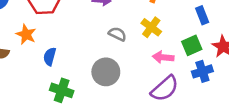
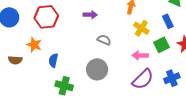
yellow cross: (151, 27) -> (141, 28), moved
blue cross: (202, 71) -> (172, 78), moved

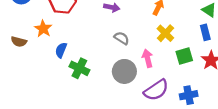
blue rectangle: (168, 21) -> (205, 32), moved
pink arrow: (140, 55) -> (148, 58), moved, turned 63
gray circle: (97, 69) -> (124, 71), moved
green cross: (64, 86) -> (79, 68), moved

